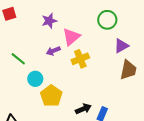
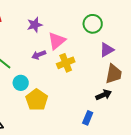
black arrow: (83, 109) -> (104, 95), moved

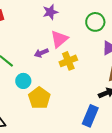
purple star: (35, 25) -> (50, 12), moved
blue rectangle: (88, 118) -> (90, 116), size x1.5

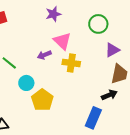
pink triangle: (59, 39) -> (62, 41), turned -36
yellow cross: (68, 61) -> (71, 63), turned 30

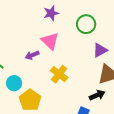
purple star: (53, 14) -> (51, 13), moved
yellow cross: (71, 63) -> (59, 74), moved, turned 30

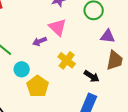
purple triangle: (100, 50) -> (108, 36), turned 35
black arrow: (97, 95) -> (92, 76), moved, turned 56

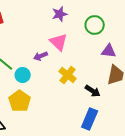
cyan circle: (22, 69) -> (23, 75), moved
yellow pentagon: (38, 86) -> (20, 101), moved

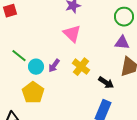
green circle: (95, 25) -> (124, 17), moved
purple arrow: (41, 56) -> (54, 66), moved, turned -32

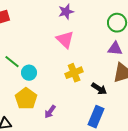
purple arrow: (54, 66) -> (50, 112), moved
yellow cross: (81, 67) -> (74, 73), turned 30

